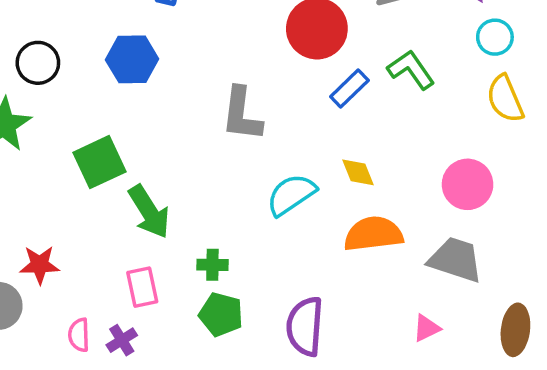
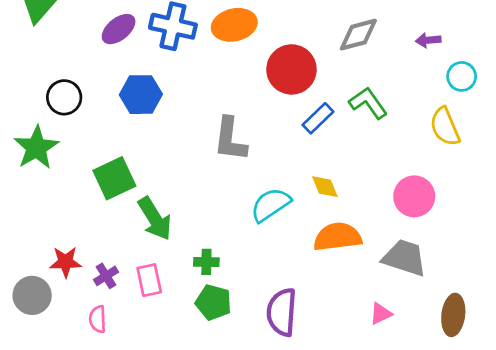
cyan circle: (495, 37) -> (462, 76), moved
purple cross: (122, 340) -> (106, 276), moved

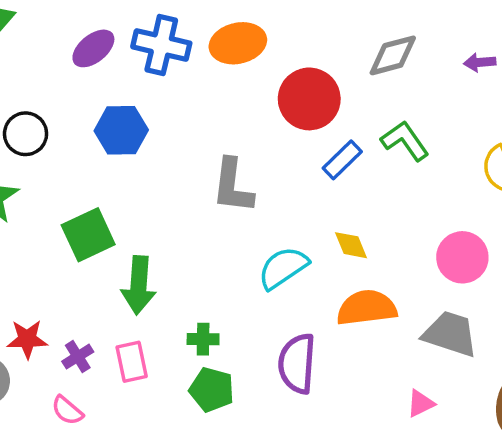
green arrow: (155, 219) -> (139, 285), turned 36
purple semicircle: (282, 312) -> (297, 364), moved
pink semicircle: (98, 319) -> (67, 410), turned -48

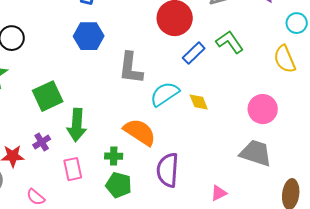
blue hexagon: (121, 130) -> (89, 36), moved
cyan semicircle: (283, 268) -> (165, 94), moved
orange semicircle: (367, 308) -> (140, 132), moved, turned 40
purple cross: (78, 357) -> (42, 142), moved
pink triangle: (421, 404) -> (219, 193), moved

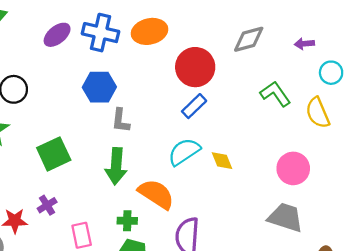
green L-shape: (230, 42) -> (275, 94), moved
blue rectangle: (194, 53) -> (194, 106), moved
gray L-shape: (131, 68) -> (121, 121), moved, size x0.7
green arrow: (77, 125) -> (116, 166), moved

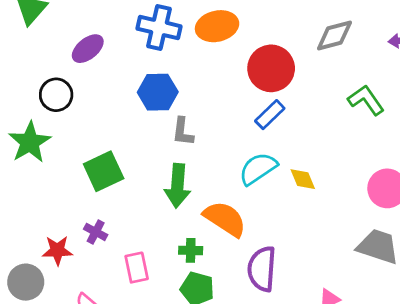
purple ellipse: (57, 35) -> (88, 49), moved
purple cross: (47, 205) -> (96, 232), turned -30

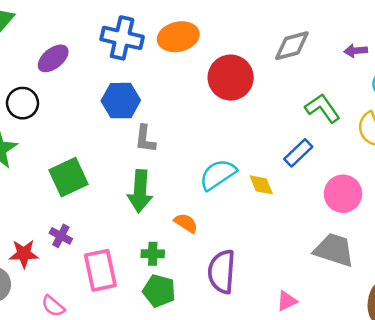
blue rectangle: (270, 115) -> (298, 153), moved
orange semicircle: (225, 219) -> (186, 223), size x0.6
pink rectangle: (137, 268) -> (100, 270), size x1.4

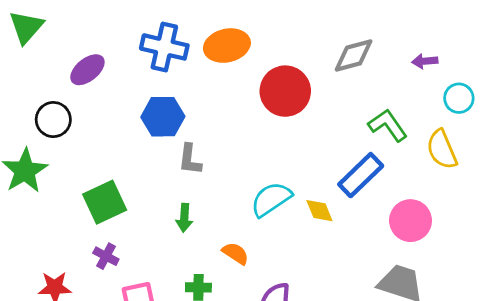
blue rectangle: (298, 153) -> (361, 175), size x1.4
green arrow: (140, 191) -> (184, 218), size x0.6
purple cross: (61, 236) -> (106, 256), moved

